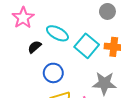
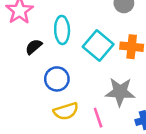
cyan ellipse: (57, 33) -> (62, 30), turned 60

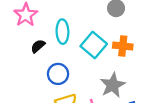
gray star: (120, 92) -> (113, 85), turned -30

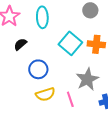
cyan ellipse: (62, 32) -> (42, 17), moved

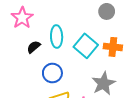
cyan ellipse: (42, 17) -> (57, 37), moved

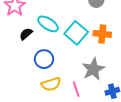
cyan ellipse: (57, 37) -> (48, 24), turned -55

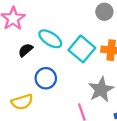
yellow semicircle: (51, 84) -> (22, 102), moved

